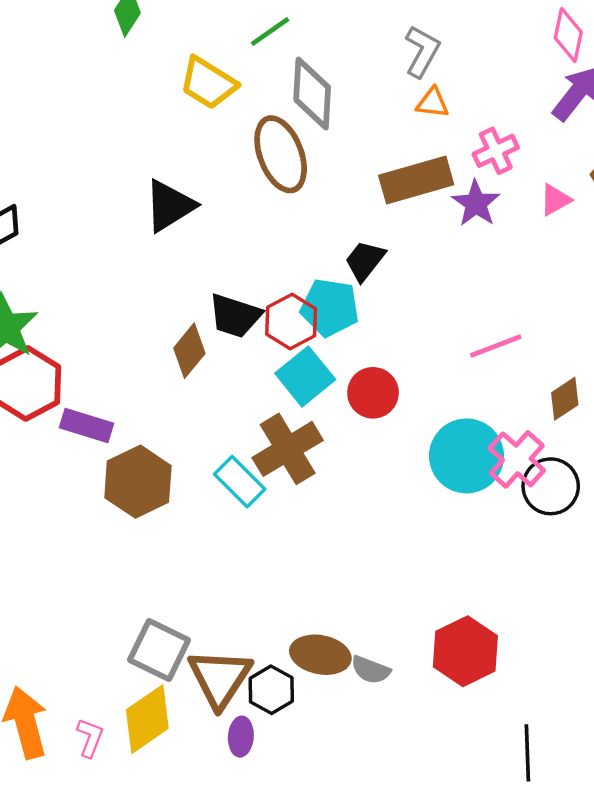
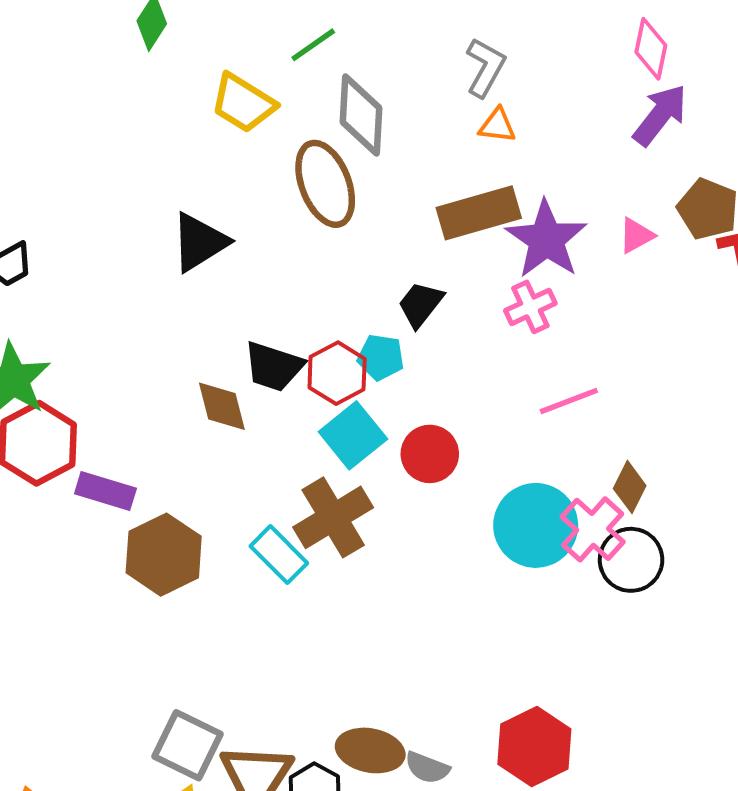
pink cross: (496, 151) -> (530, 307), moved
purple star: (476, 203) -> (546, 239), size x1.5
cyan pentagon: (330, 307) -> (381, 357), size x0.7
brown diamond: (189, 351) -> (222, 406), turned -54
brown diamond: (565, 399) -> (630, 487), moved, turned -30

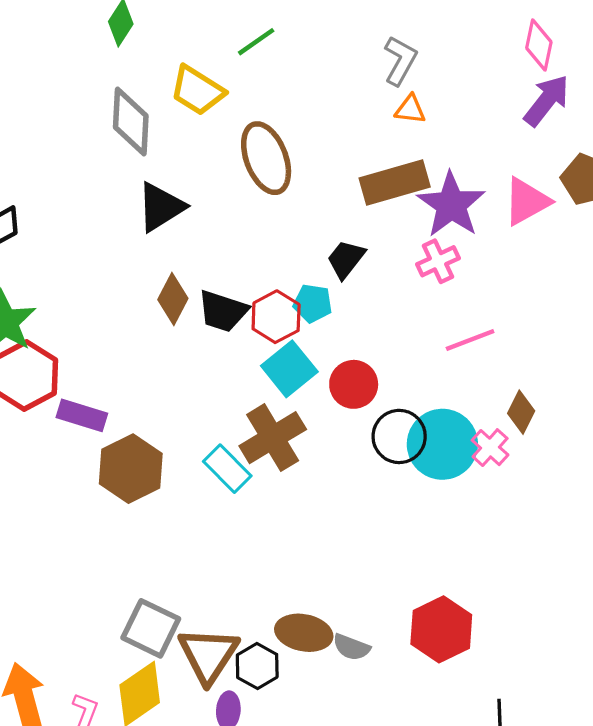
gray diamond: (361, 115) -> (131, 122), moved
pink triangle: (636, 235) -> (527, 201), size x1.6
brown diamond: (222, 406) -> (173, 299), moved, turned 42
pink cross: (593, 529) -> (490, 448), size x0.7
black circle: (631, 560) -> (399, 436), moved

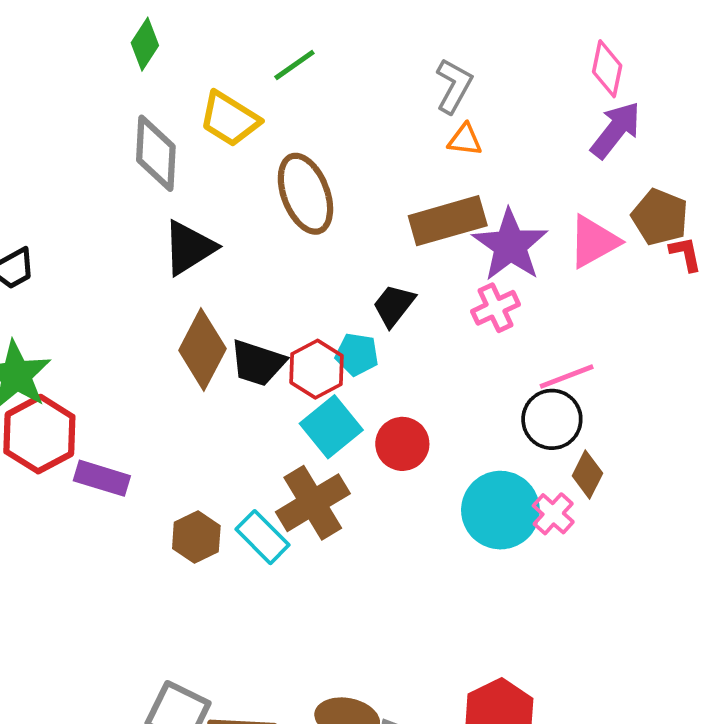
brown diamond: (173, 299) -> (202, 349), size x1.4
pink line: (470, 340) -> (567, 376), moved
black circle: (399, 436) -> (552, 419), moved
brown hexagon: (131, 469) -> (196, 537), moved, size x0.7

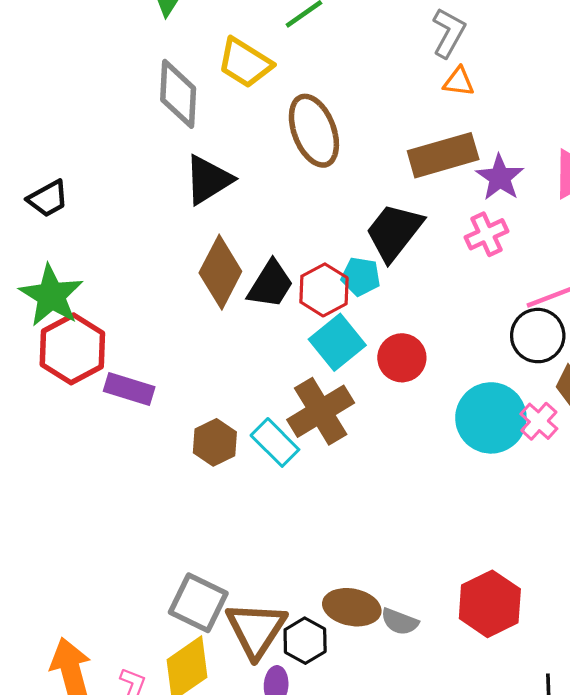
purple star: (510, 245) -> (500, 177), size x0.7
black trapezoid: (394, 305) -> (394, 232), size x1.5
black trapezoid: (258, 363) -> (271, 284), turned -76

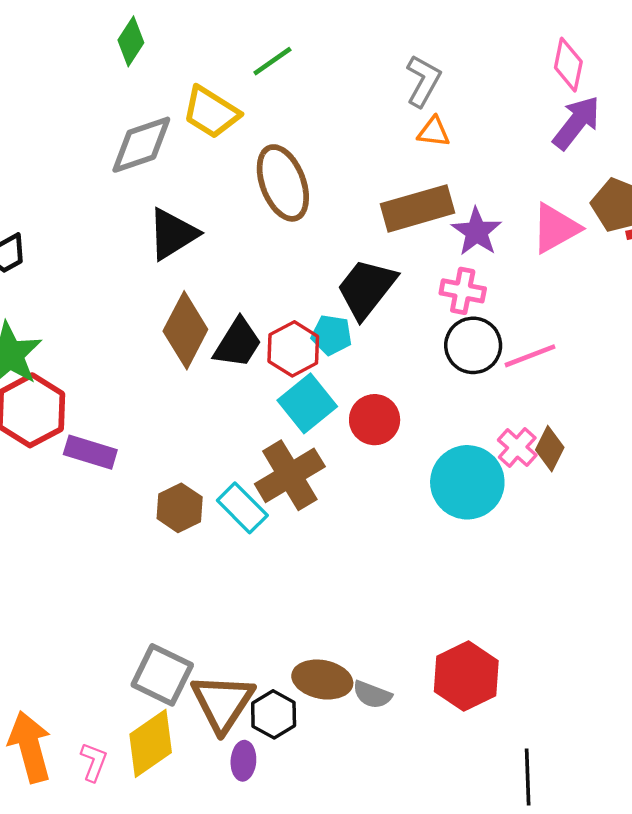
gray diamond: (178, 94) -> (141, 145), turned 68
pink cross: (487, 234) -> (463, 291), turned 36
black circle: (538, 336) -> (473, 345), moved
pink cross: (539, 421) -> (517, 447), moved

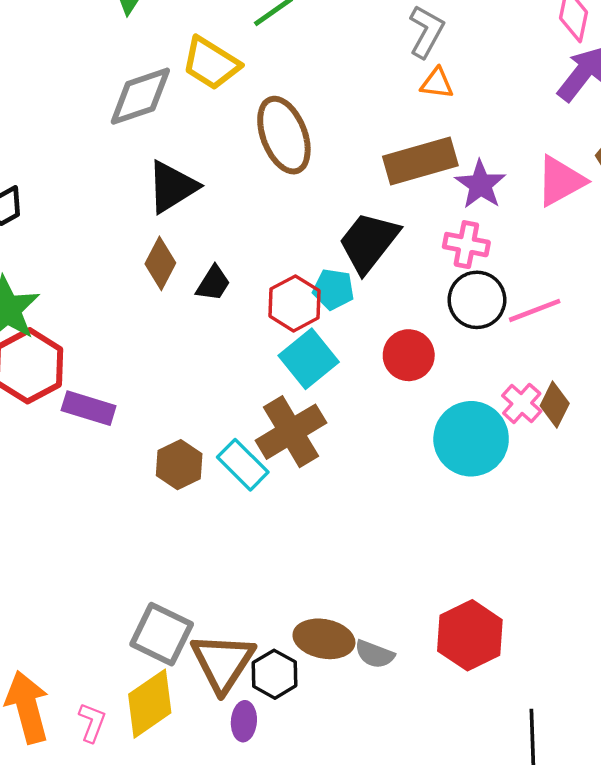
brown diamond: (185, 330) -> (160, 263), moved, size x0.7
black trapezoid: (238, 343) -> (213, 283), moved, size x0.7
red circle: (375, 420) -> (409, 355), moved

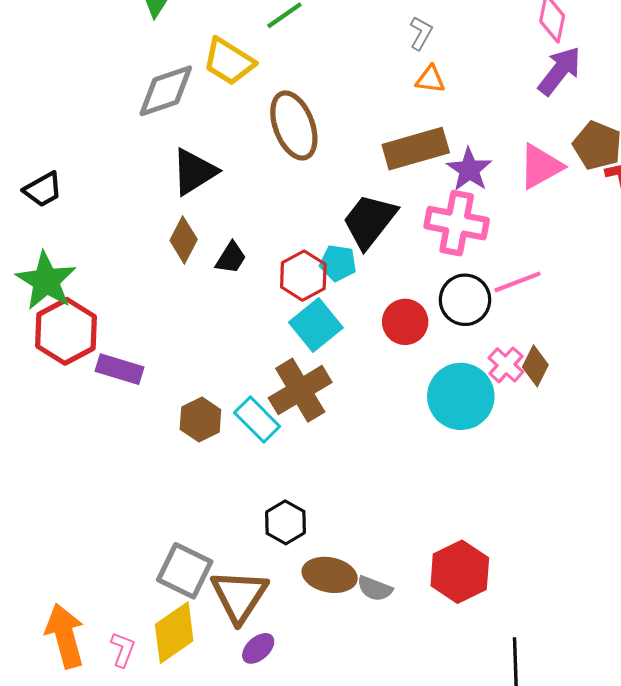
gray L-shape: (426, 32) -> (421, 33), size x0.7
pink cross: (466, 245) -> (457, 223), size x1.5
black circle: (477, 300) -> (465, 300), moved
black hexagon: (275, 674) -> (285, 522), moved
purple ellipse: (244, 721) -> (258, 648), turned 44

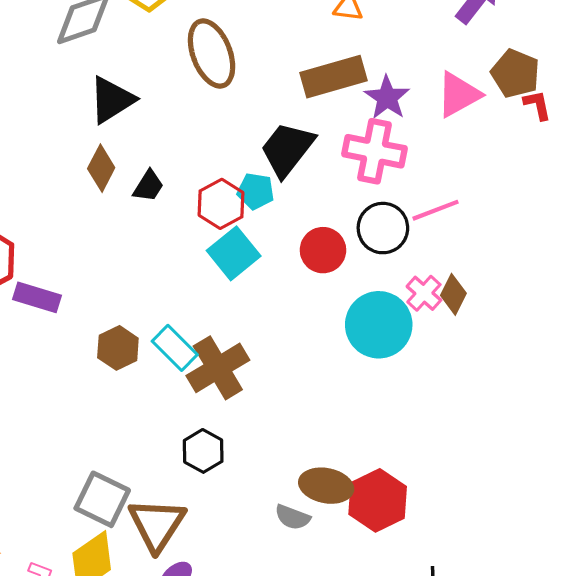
brown cross: (300, 390) -> (218, 368), moved
brown ellipse: (330, 575) -> (326, 486), moved

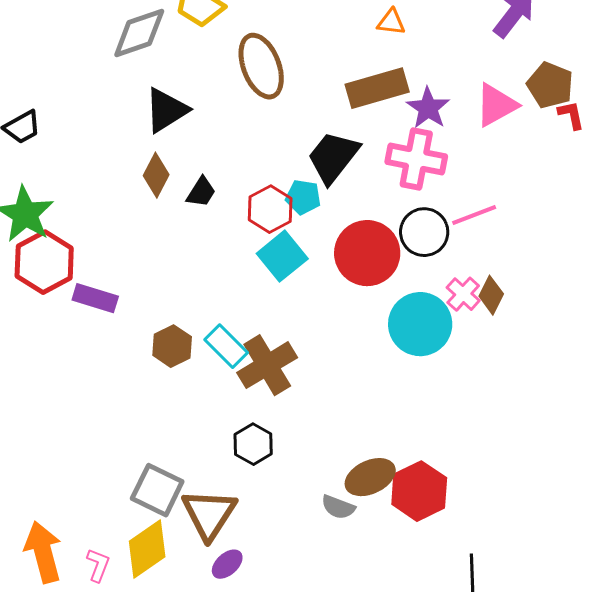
red circle: (323, 250) -> (367, 253), size x1.5
brown ellipse: (326, 486) -> (370, 477), turned -36

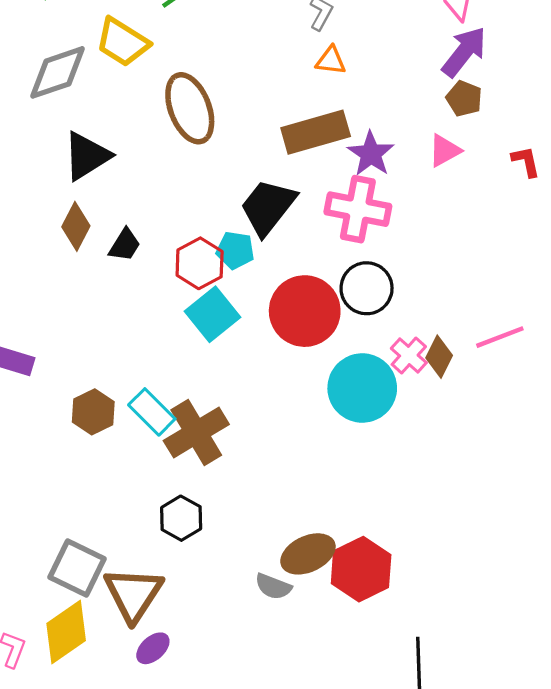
brown pentagon: (550, 85) -> (464, 98), moved, size x0.7
pink triangle: (496, 105) -> (445, 151), size x0.7
pink line: (474, 215) -> (500, 337), moved

